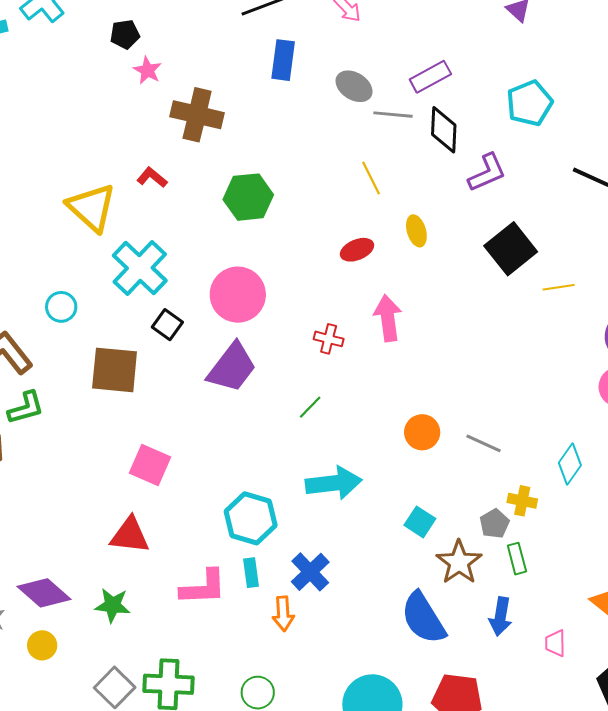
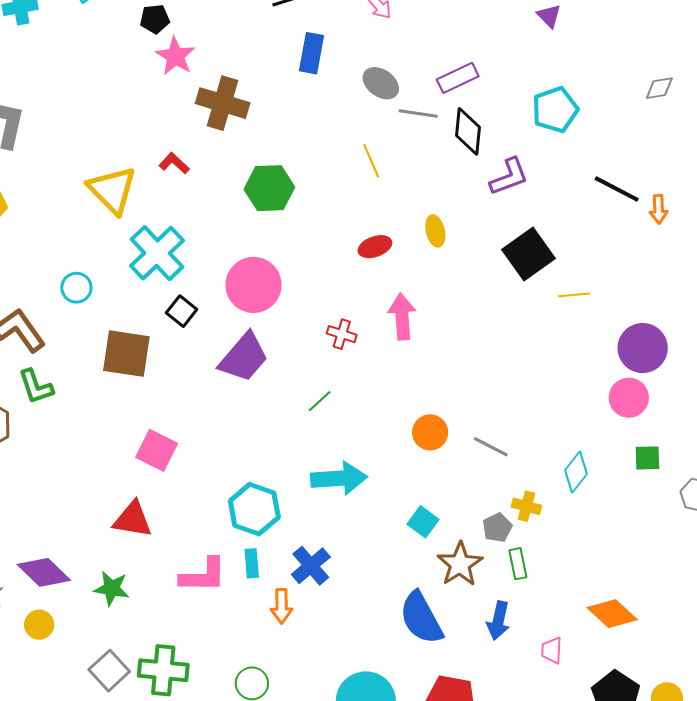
pink star: (147, 70) -> (175, 56), size x1.4
yellow line: (371, 178) -> (371, 161), moved
green L-shape: (26, 408) -> (36, 387), turned 84

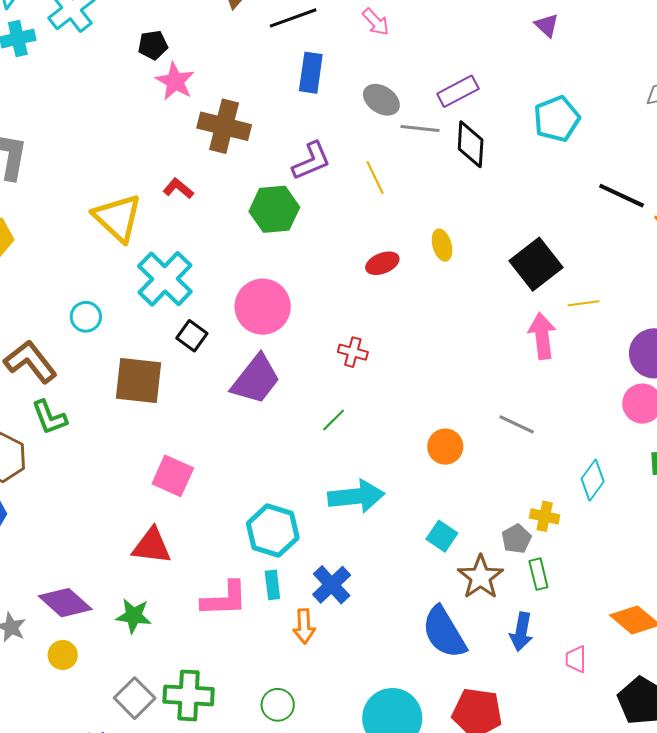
purple L-shape: (509, 177) -> (311, 161), moved
pink arrow: (402, 316) -> (542, 336), moved
gray line: (491, 447) -> (517, 424), moved

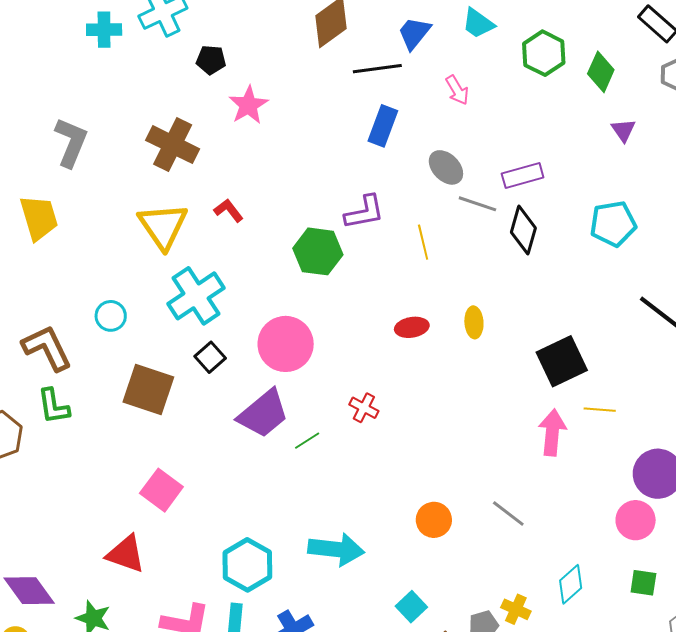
black pentagon: (153, 45) -> (211, 60), moved
brown cross: (224, 126) -> (173, 145), moved
green line: (334, 420) -> (307, 441), moved

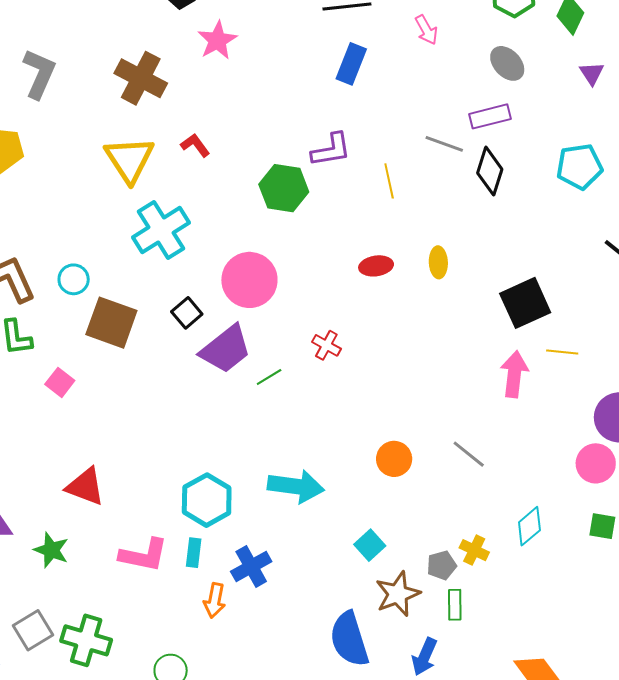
gray ellipse: (446, 167) -> (507, 63), moved
cyan circle: (111, 316) -> (74, 279), moved
black square: (210, 357) -> (187, 313), moved
pink square: (161, 490) -> (60, 382), moved, size x0.7

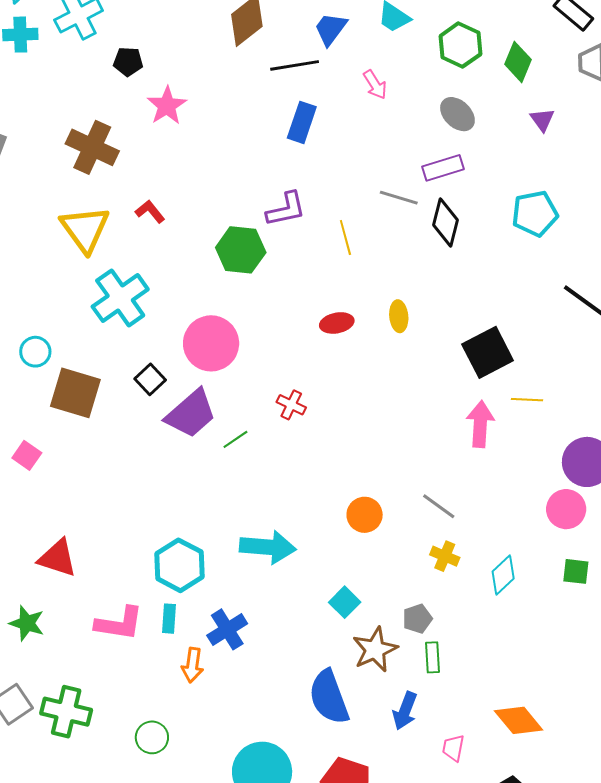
yellow cross: (474, 550) -> (445, 556), moved

